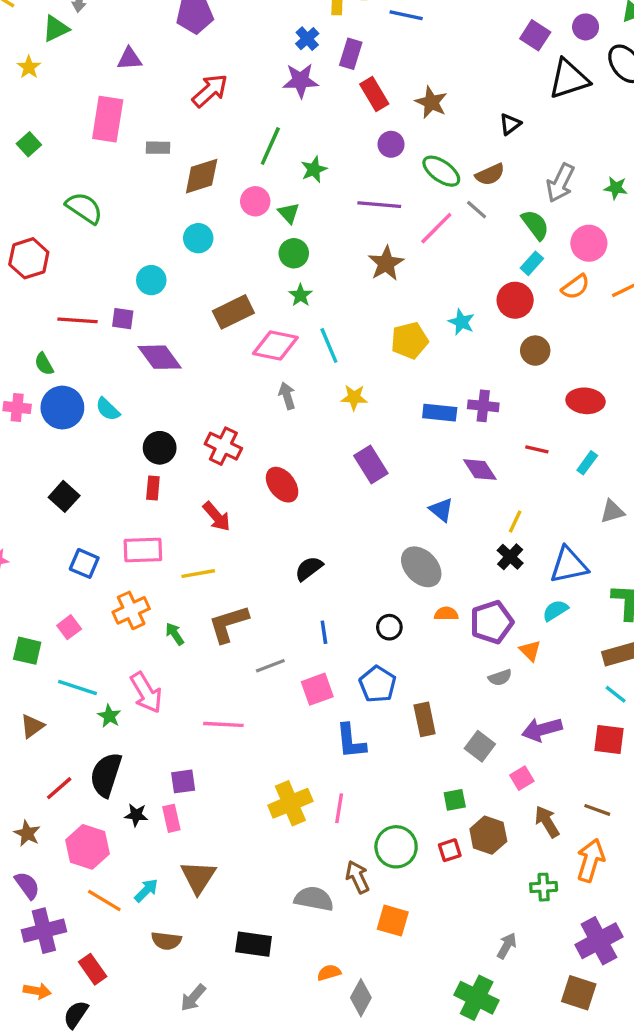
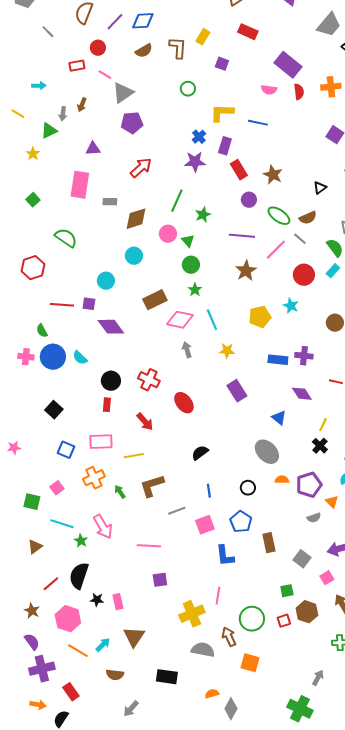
red circle: (515, 300) -> (304, 275), moved
purple square: (183, 781) -> (160, 580), moved
yellow cross: (290, 803) -> (192, 614), moved

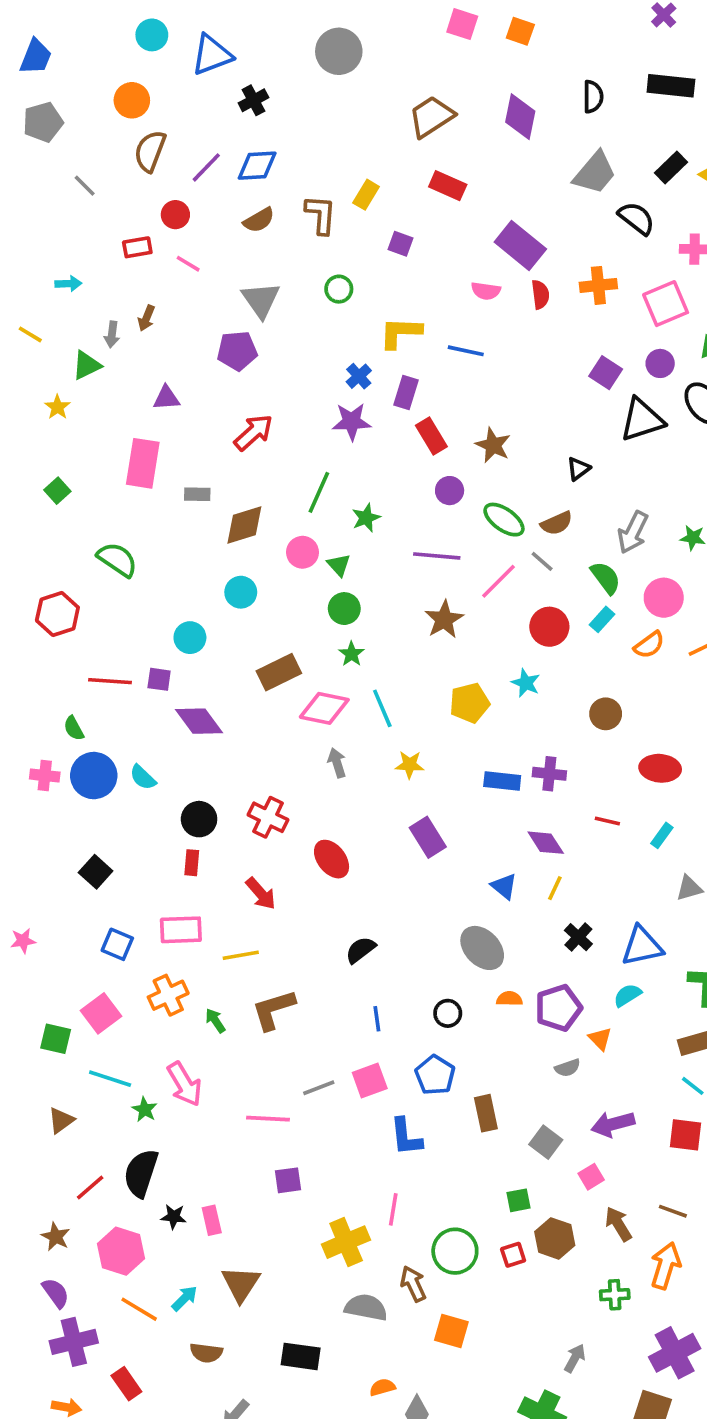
gray triangle: (123, 93) -> (261, 300), moved, turned -30
yellow line: (323, 425) -> (555, 888), moved
pink square: (57, 488) -> (101, 1013), size x1.5
gray line: (177, 511) -> (319, 1088), moved

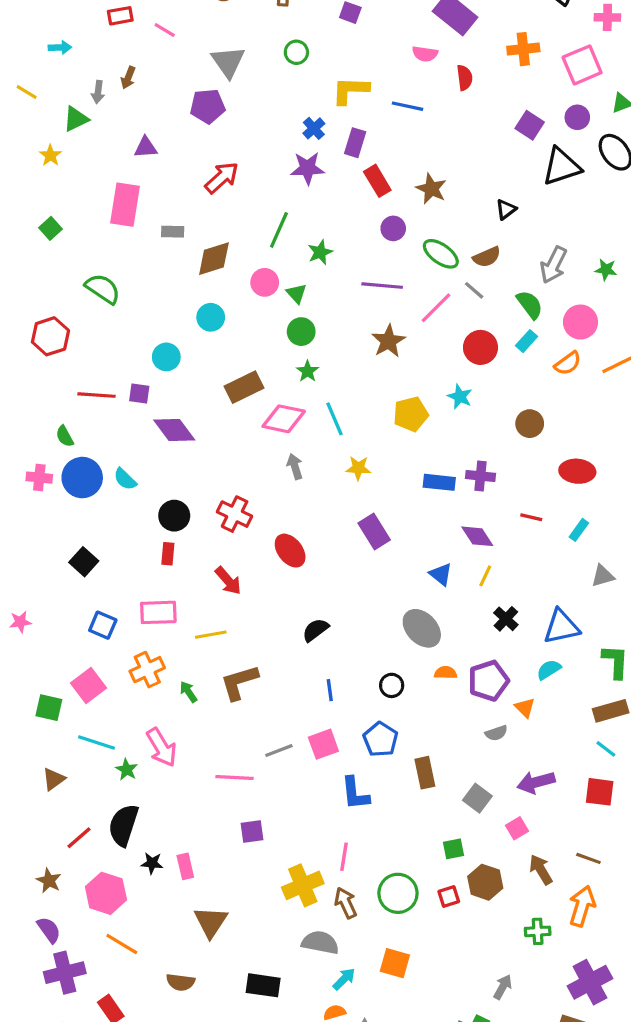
red semicircle: (540, 295) -> (465, 78), moved
brown arrow: (413, 1284) -> (346, 903), moved
cyan arrow: (185, 1298) -> (344, 979), moved

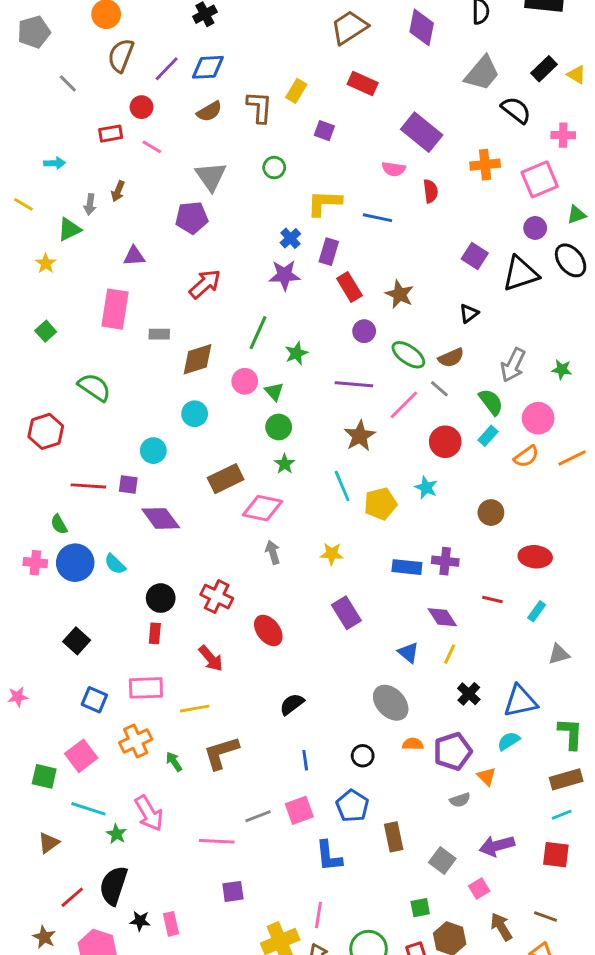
purple square: (530, 125) -> (475, 256), moved
cyan line: (334, 419) -> (342, 486), moved
cyan line: (606, 749) -> (562, 815), turned -60

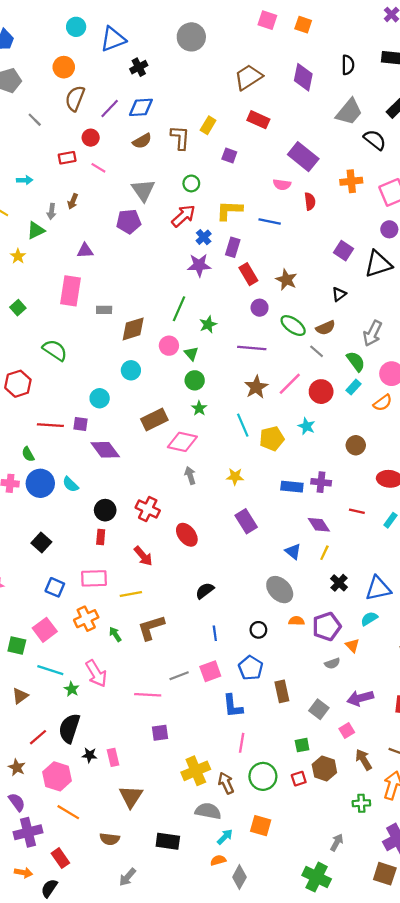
red arrow: (205, 284) -> (183, 216), moved
pink line: (404, 405) -> (290, 384), moved
pink line: (318, 915) -> (242, 743), moved

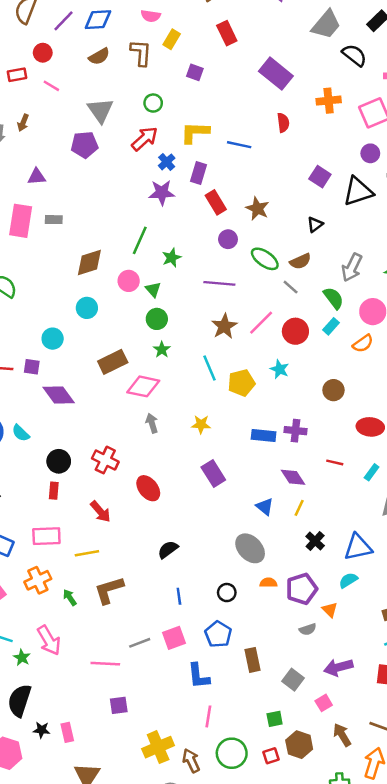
red rectangle: (258, 120) -> (227, 33), turned 40
pink semicircle: (282, 185) -> (151, 16), moved
gray rectangle: (104, 310) -> (54, 220), moved

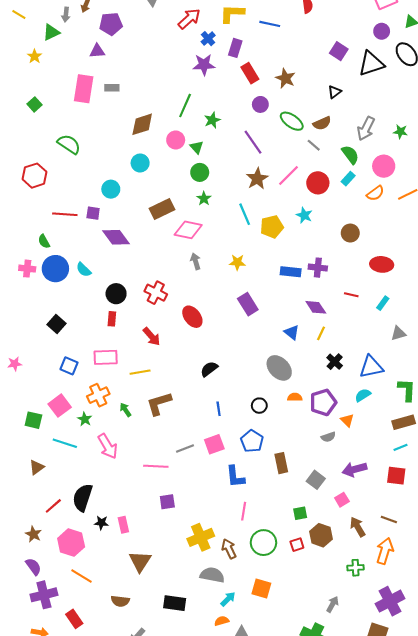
purple pentagon: (84, 145) -> (111, 24), moved
purple line: (219, 283) -> (253, 142), turned 50
green star: (22, 658) -> (85, 419), moved

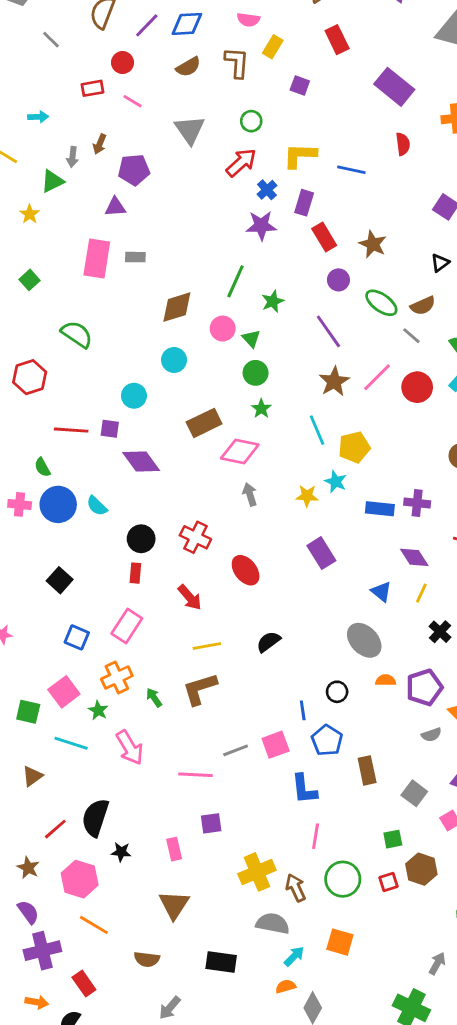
cyan star: (304, 215) -> (336, 482), moved
pink rectangle: (106, 357) -> (127, 626), turned -55
yellow line: (140, 372) -> (207, 646), moved
blue line: (219, 409) -> (303, 710), moved
pink rectangle: (123, 525) -> (174, 849), moved

